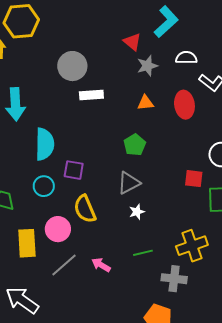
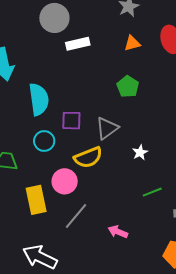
gray triangle: (129, 183) -> (107, 128), moved
yellow semicircle: (85, 209) -> (88, 157), turned -80
pink arrow: (101, 265) -> (118, 232), moved

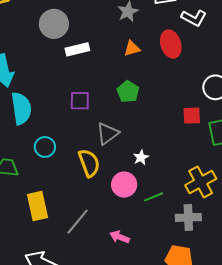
cyan semicircle: (39, 99) -> (21, 108), moved
purple square: (71, 121) -> (80, 101), moved
yellow semicircle: (88, 157) -> (89, 163), turned -88
pink circle: (65, 181) -> (124, 185), moved

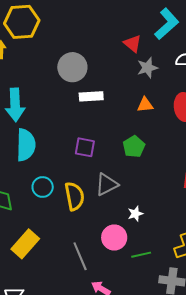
yellow semicircle: (89, 163) -> (74, 196), moved
yellow rectangle: (37, 206) -> (25, 244), turned 44
gray line: (78, 222) -> (80, 256), moved, turned -72

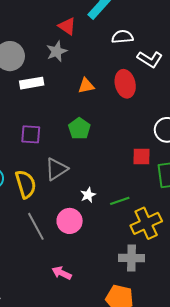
gray star: (147, 68) -> (57, 51), moved
green line: (141, 255) -> (120, 201), moved
gray line: (80, 256) -> (36, 226), moved

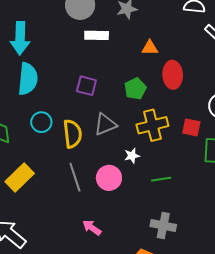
red ellipse: (125, 84) -> (173, 75), moved
green line: (120, 201) -> (161, 179), moved
yellow cross: (146, 223) -> (152, 125), moved

